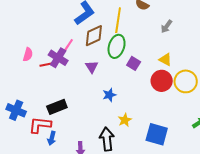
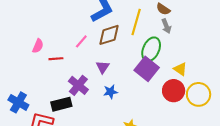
gray arrow: (166, 26) -> (166, 26), moved, turned -64
green ellipse: (117, 46) -> (151, 49), moved
purple cross: (58, 58) -> (78, 85), moved
purple square: (134, 63) -> (147, 69), size x1.6
blue star: (109, 95) -> (110, 92), moved

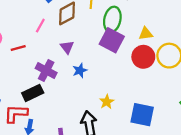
yellow triangle: (180, 69) -> (146, 34), turned -32

